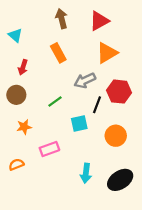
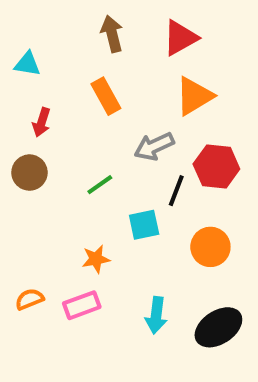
cyan triangle: (15, 35) -> (27, 64), turned -32
orange star: (24, 127) -> (96, 259), moved
pink rectangle: (49, 149) -> (82, 305), moved

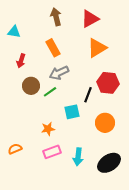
gray arrow: (154, 146) -> (59, 73), moved
brown circle: (29, 173) -> (31, 86), moved
pink rectangle: (82, 305) -> (52, 152), moved

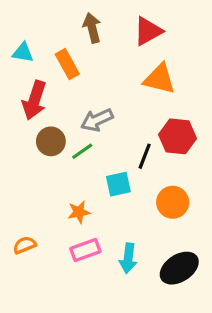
orange rectangle: (53, 48) -> (67, 64), moved
orange triangle: (97, 48) -> (159, 79), turned 45
red arrow: (21, 61) -> (34, 100), size x1.6

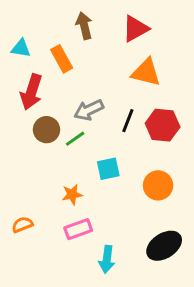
black line: (145, 156) -> (128, 121), moved
cyan arrow: (128, 258) -> (107, 259), moved

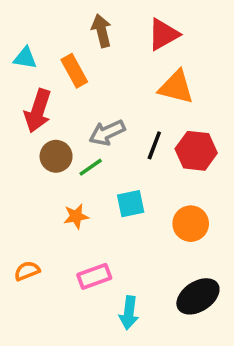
orange star: (72, 194) -> (76, 216), moved

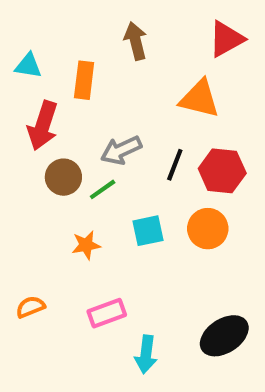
brown arrow: (102, 31) -> (136, 41), moved
red triangle: (163, 34) -> (226, 39), moved
orange rectangle: (74, 71) -> (84, 80), turned 36
orange circle: (191, 224) -> (208, 229), moved

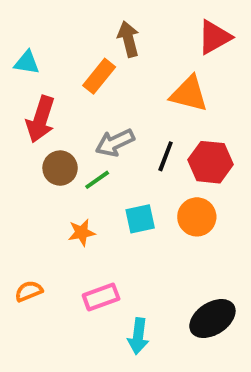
orange rectangle: (84, 80) -> (99, 76), moved, turned 32

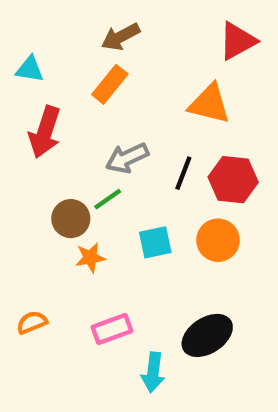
brown arrow: (128, 39) -> (121, 37), moved, turned -104
brown circle: (60, 168) -> (71, 219), moved
black ellipse: (212, 319) -> (207, 335), moved

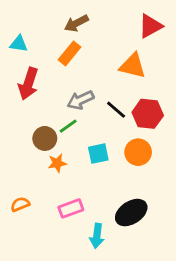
black line: (183, 173) -> (116, 110), turned -70

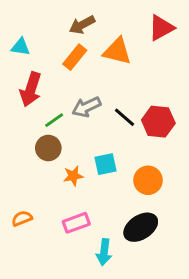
orange triangle: (133, 66) -> (117, 51), moved
green line: (68, 126) -> (54, 120), moved
orange circle: (138, 152) -> (148, 180), moved
orange star: (57, 163) -> (73, 176), moved

